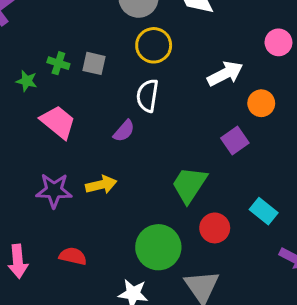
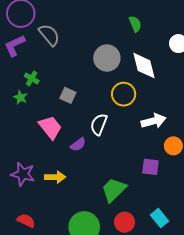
yellow circle: (154, 45) -> (124, 94), moved
green cross: (58, 63) -> (32, 78), moved
pink trapezoid: (58, 122) -> (50, 127), moved
purple square: (235, 140) -> (150, 167), turned 30

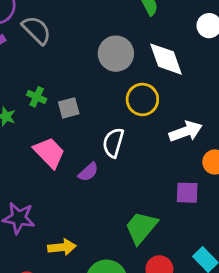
green cross: (32, 78) -> (37, 97), moved
gray square: (68, 95) -> (69, 108), turned -35
yellow arrow: (55, 177) -> (62, 247), moved

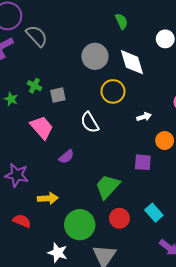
white arrow: (186, 131) -> (144, 117), size x0.6
white semicircle: (113, 143) -> (90, 122), turned -50
purple semicircle: (88, 172) -> (66, 157), moved

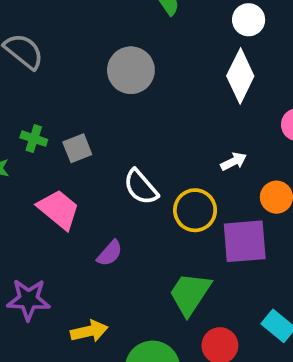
white diamond: (132, 62) -> (240, 76), moved, turned 52
yellow circle: (113, 91) -> (195, 210), moved
purple square: (143, 162) -> (245, 241), size x1.5

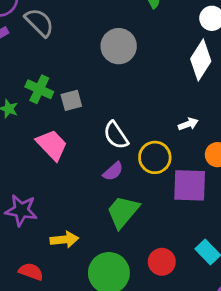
green cross: (34, 139) -> (39, 89), size x1.4
purple semicircle: (110, 253) -> (113, 171), moved
green trapezoid: (190, 294) -> (123, 212), moved

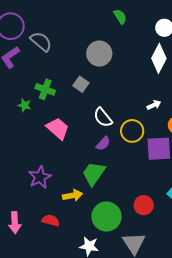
gray square: (71, 100) -> (81, 84), moved, turned -35
purple star: (21, 210) -> (40, 177), turned -30
green trapezoid: (123, 212) -> (94, 173), moved

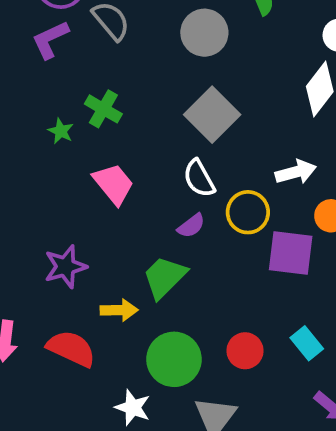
gray circle: (99, 54) -> (204, 33), moved
gray square: (81, 84) -> (212, 115), moved, size x1.8
white arrow: (154, 105) -> (296, 172), size x1.5
red semicircle: (51, 220) -> (71, 349), size x1.5

